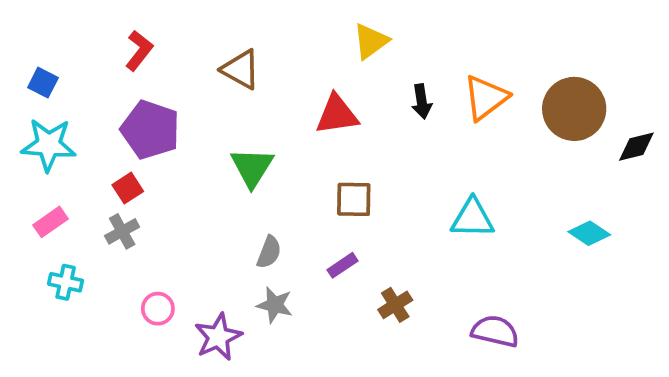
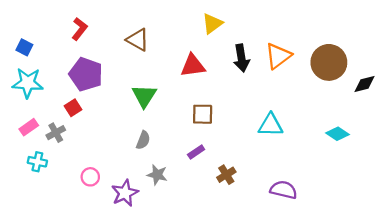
black arrow: (422, 101) -> (241, 58), size x1.4
gray cross: (122, 231) -> (56, 133), moved
gray semicircle: (269, 252) -> (143, 140), moved

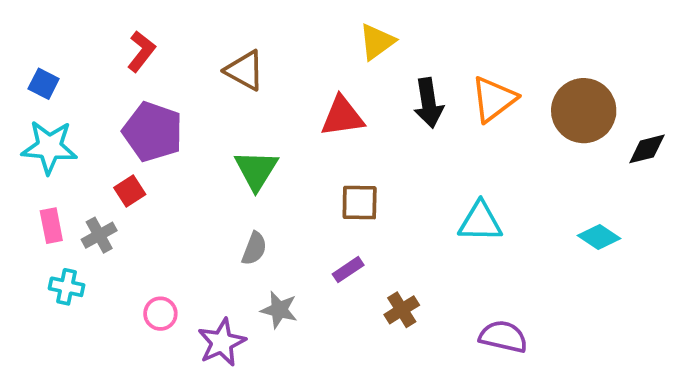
pink rectangle: (29, 127) -> (51, 226), turned -66

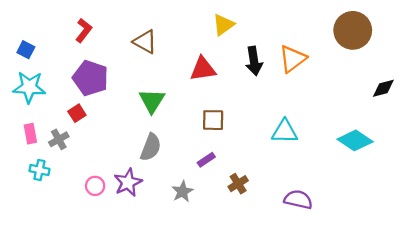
brown circle: (584, 111) -> (353, 30), moved
cyan diamond: (599, 237) -> (355, 140), size x1.4
gray semicircle: (254, 249) -> (151, 147), size x1.4
gray star: (279, 310) -> (182, 192), moved, turned 30
purple star: (222, 342) -> (128, 182), moved

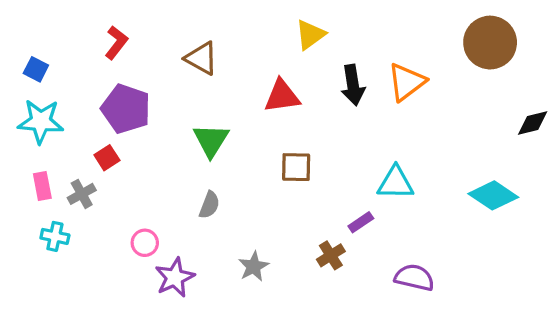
gray semicircle: (151, 147) -> (209, 205), size x0.7
purple rectangle: (206, 160) -> (361, 222), moved
purple star: (128, 182) -> (175, 277), moved
pink circle: (95, 186) -> (145, 243), moved

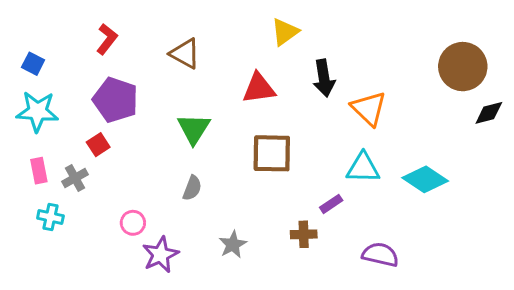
brown circle: (490, 43) -> (463, 67), moved
orange triangle: (407, 82) -> (369, 108), moved, turned -39
brown square: (296, 167) -> (272, 153), size x1.4
cyan diamond: (493, 195) -> (425, 179), moved
brown cross: (331, 255) -> (304, 234), turned 30

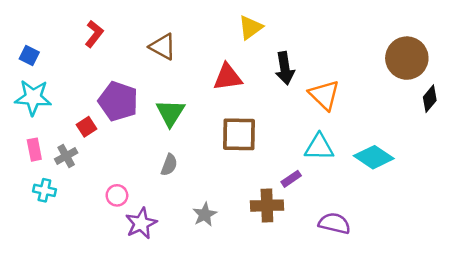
purple pentagon: (116, 100) -> (118, 101), moved
black diamond: (489, 113) -> (430, 99), turned -36
brown cross: (304, 234) -> (267, 206), size x1.4

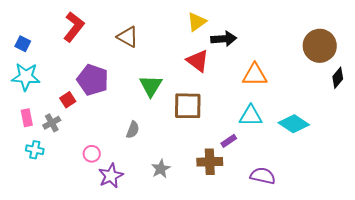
red L-shape: (94, 34) -> (74, 27), size x1.4
black arrow: (285, 68) -> (224, 39), moved, turned -85
red triangle: (228, 77) -> (198, 61), moved, turned 45
orange triangle: (324, 95) -> (255, 75), turned -44
green triangle: (170, 113) -> (151, 86), moved

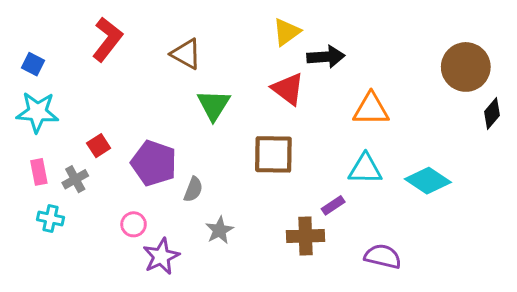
purple pentagon: (93, 80) -> (154, 163), moved
green triangle: (151, 86) -> (214, 105), moved
gray star: (161, 169) -> (220, 230), moved

